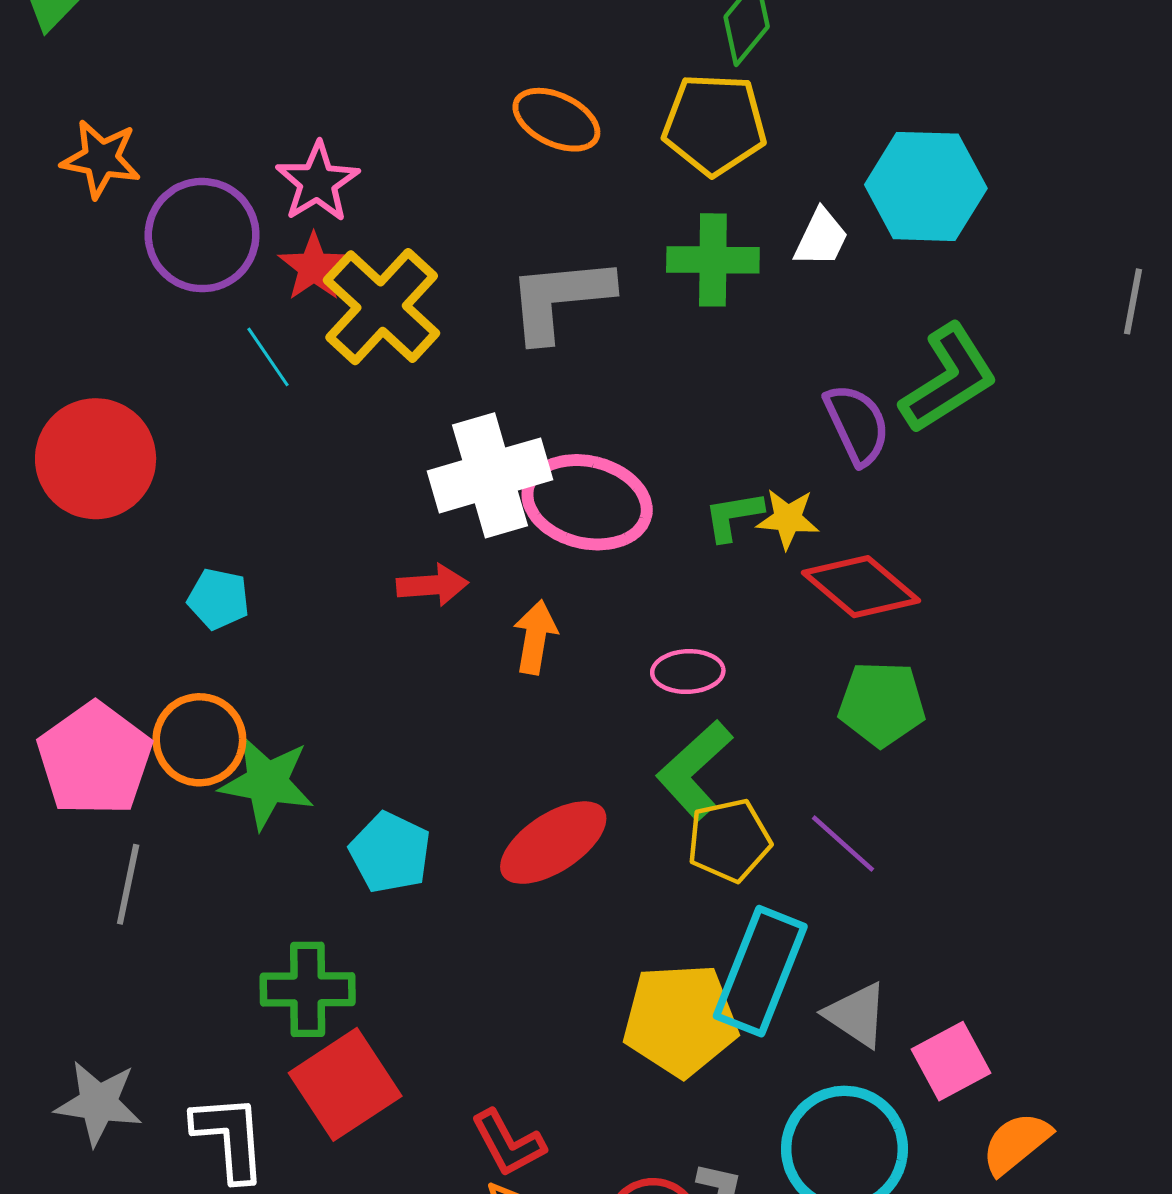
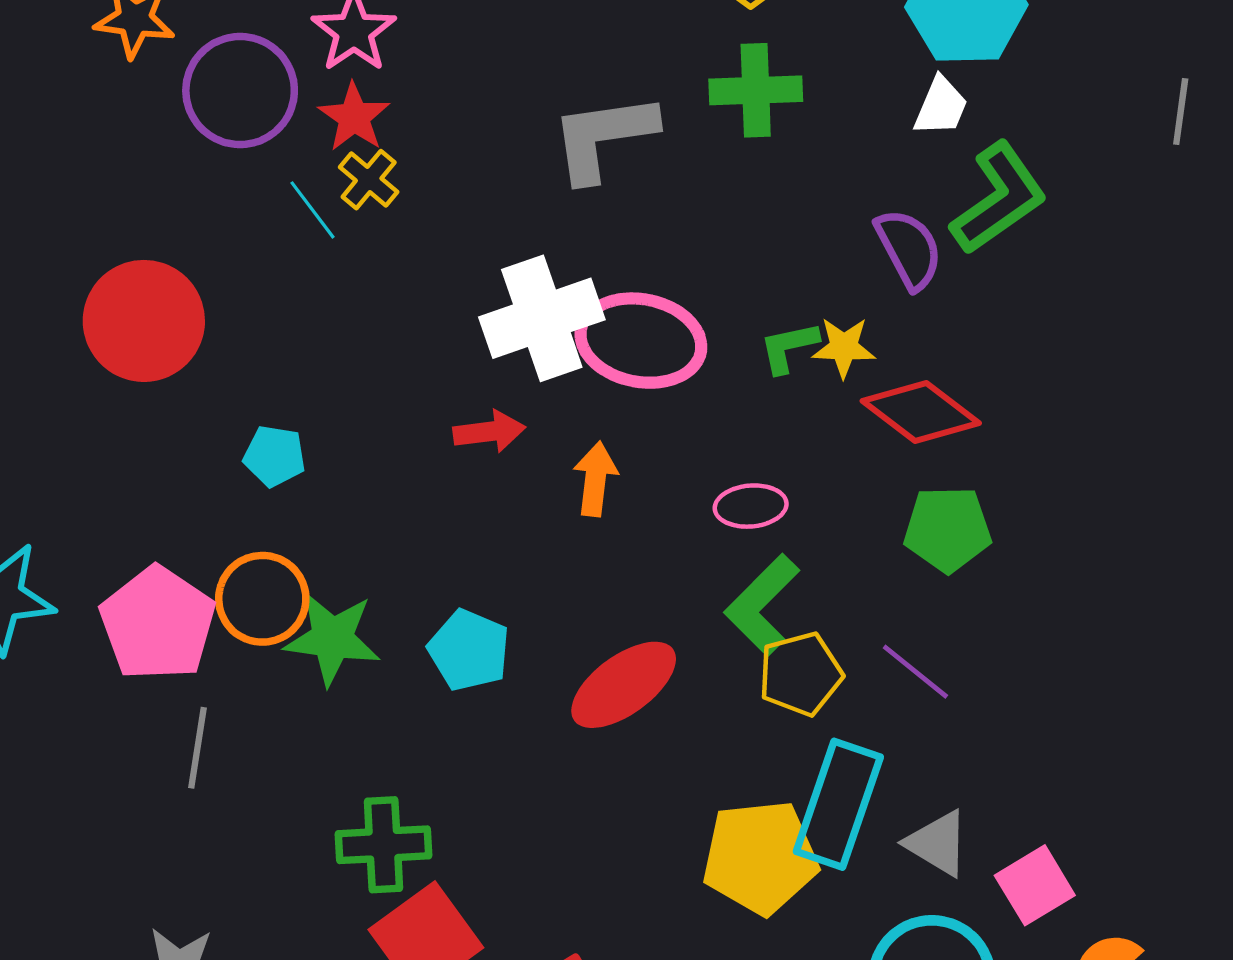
white trapezoid: (821, 238) -> (941, 106), moved
yellow cross: (382, 307) -> (369, 180), moved, size x0.5
cyan pentagon: (390, 853) -> (469, 650), moved

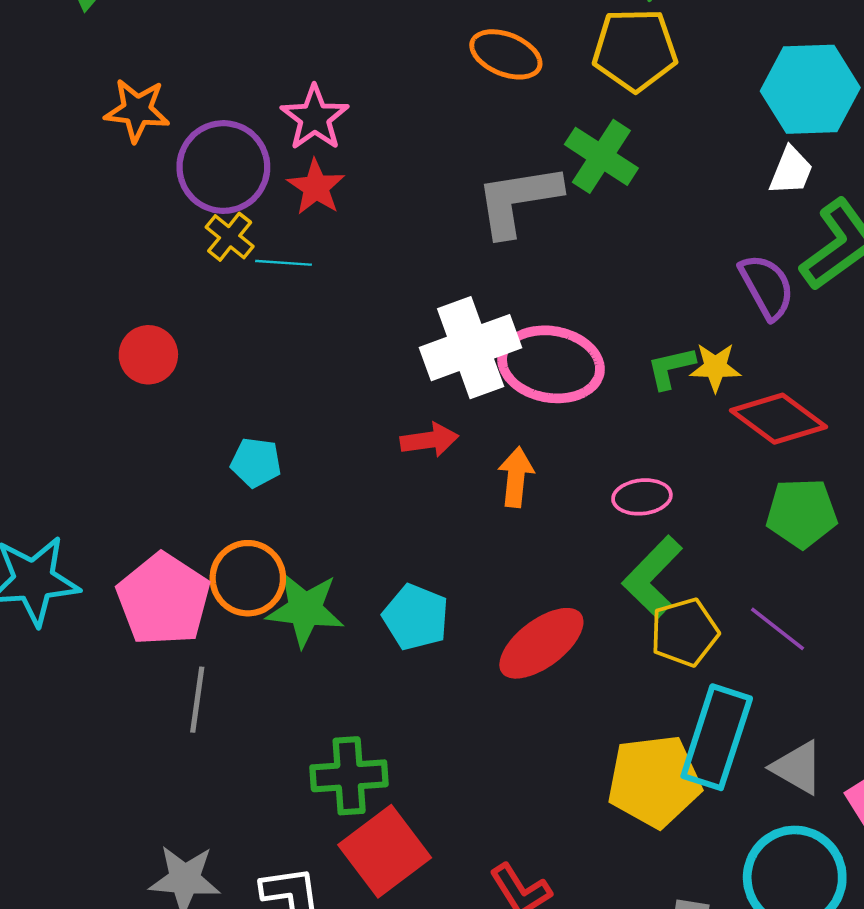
green cross: (756, 90) -> (601, 156), moved, turned 36
yellow cross: (369, 180) -> (230, 237), moved
cyan line: (312, 210) -> (283, 263), turned -48
red circle: (144, 321) -> (148, 355), size x0.6

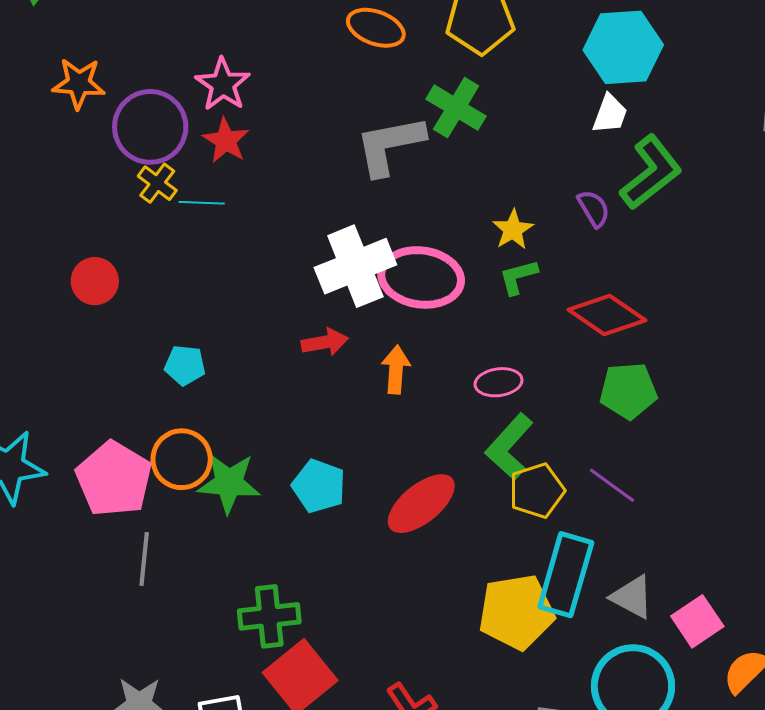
purple semicircle: (767, 287) -> (594, 208), size x0.7
yellow star: (715, 367) -> (513, 230), moved, turned -30

